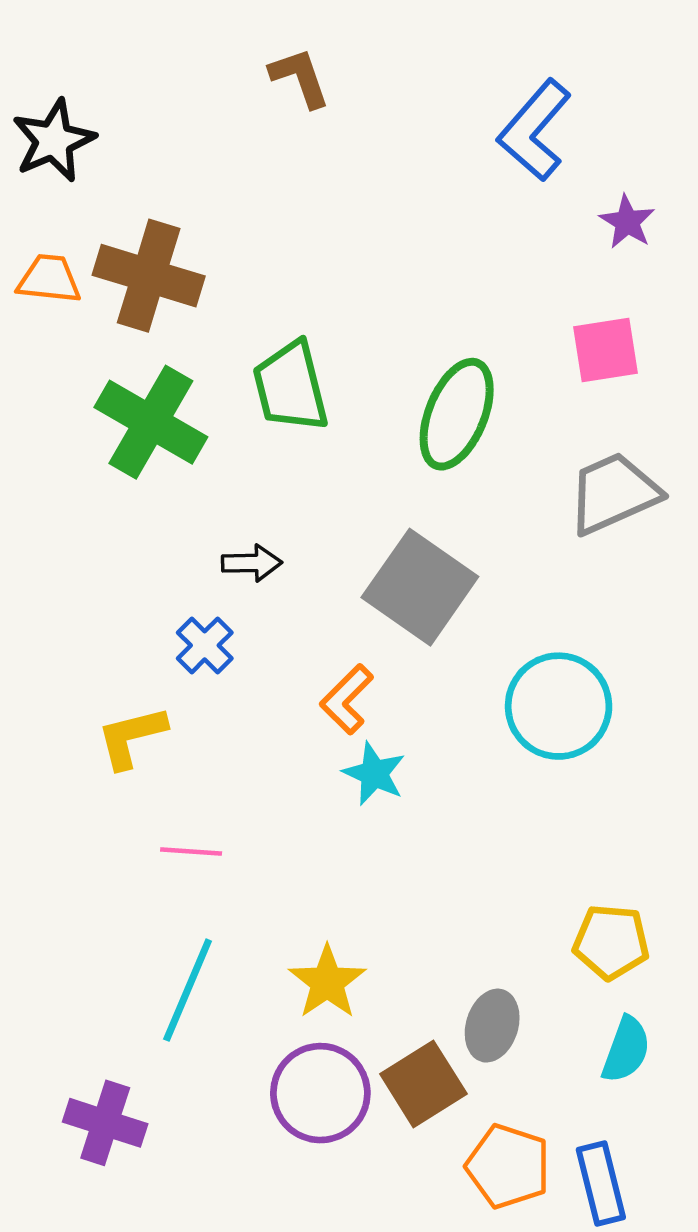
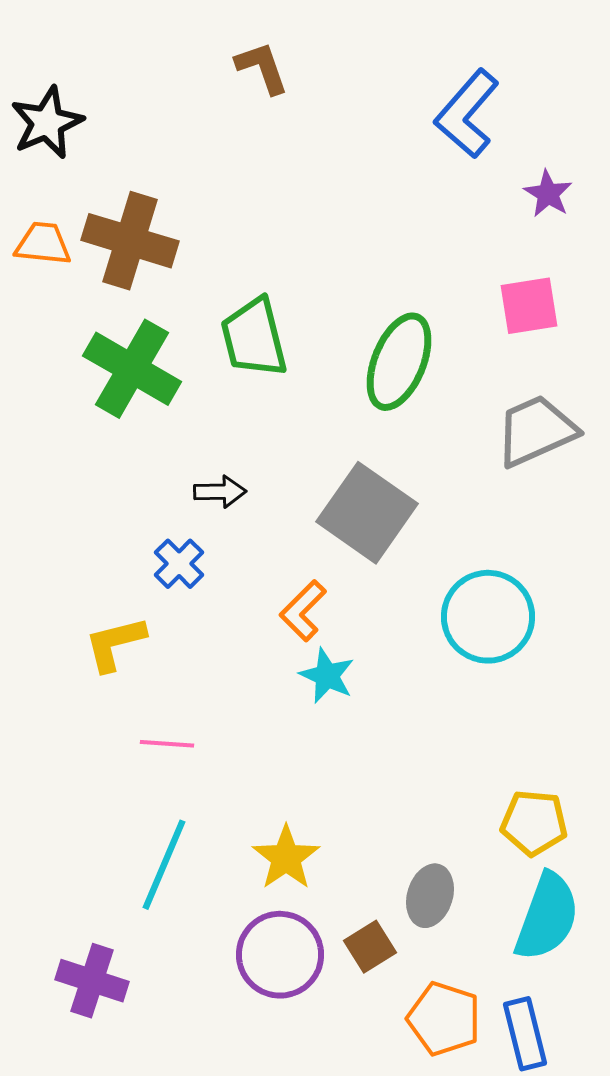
cyan semicircle: (626, 1050) -> (547, 917), size x1.5
brown square: (423, 1084) -> (370, 947), size x0.7

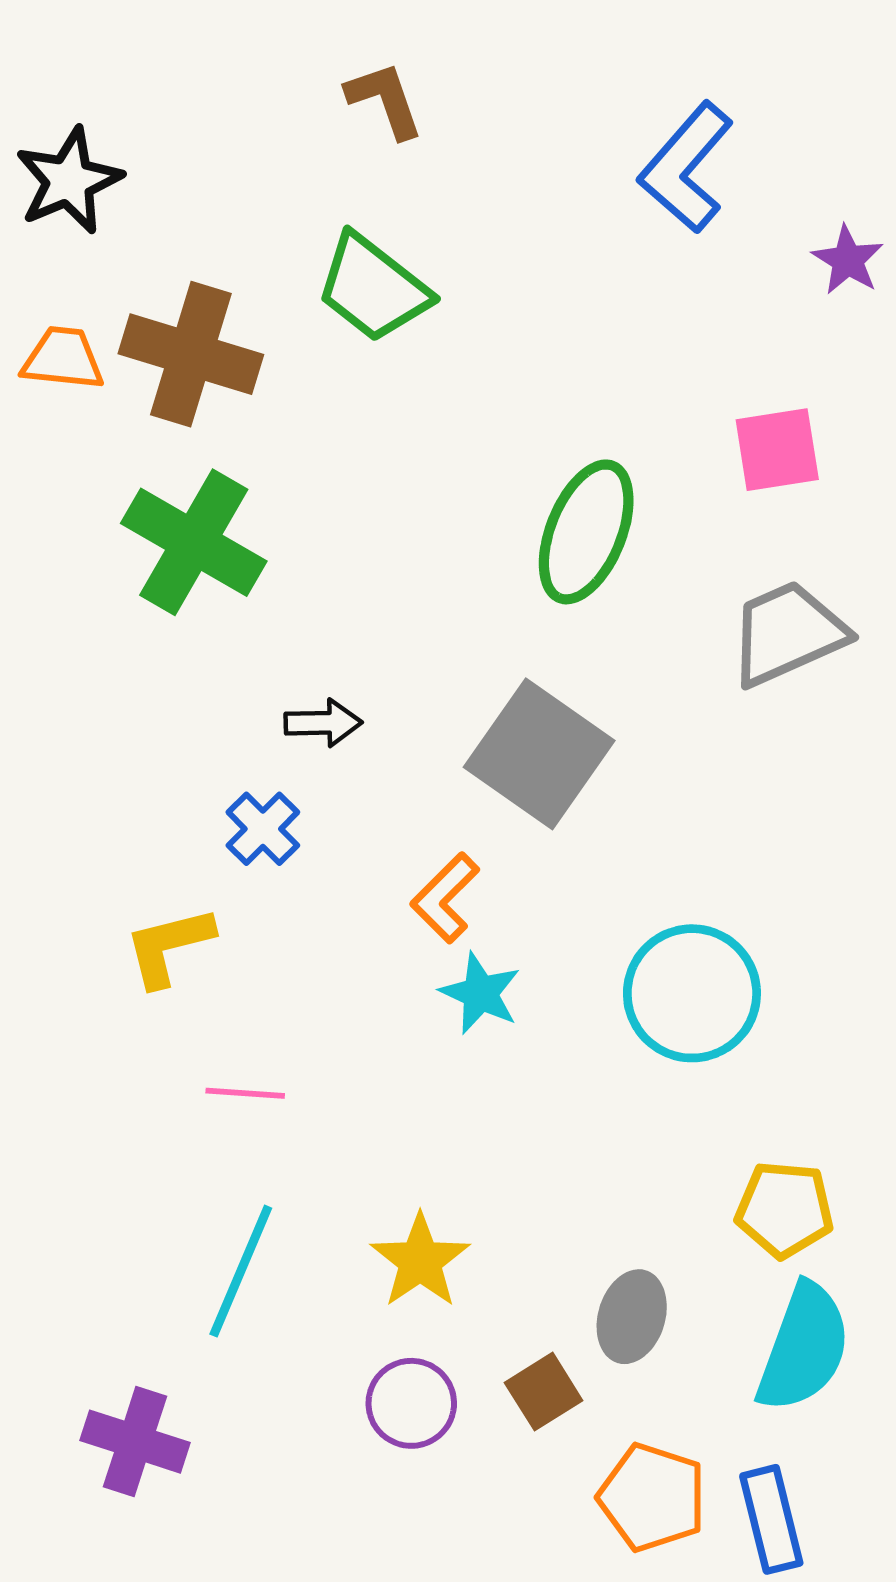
purple star: (548, 194) -> (848, 260), moved
green trapezoid: (254, 338) -> (373, 288), moved, turned -38
cyan circle: (488, 617) -> (692, 993), moved
purple circle: (280, 955) -> (411, 1403), size x0.7

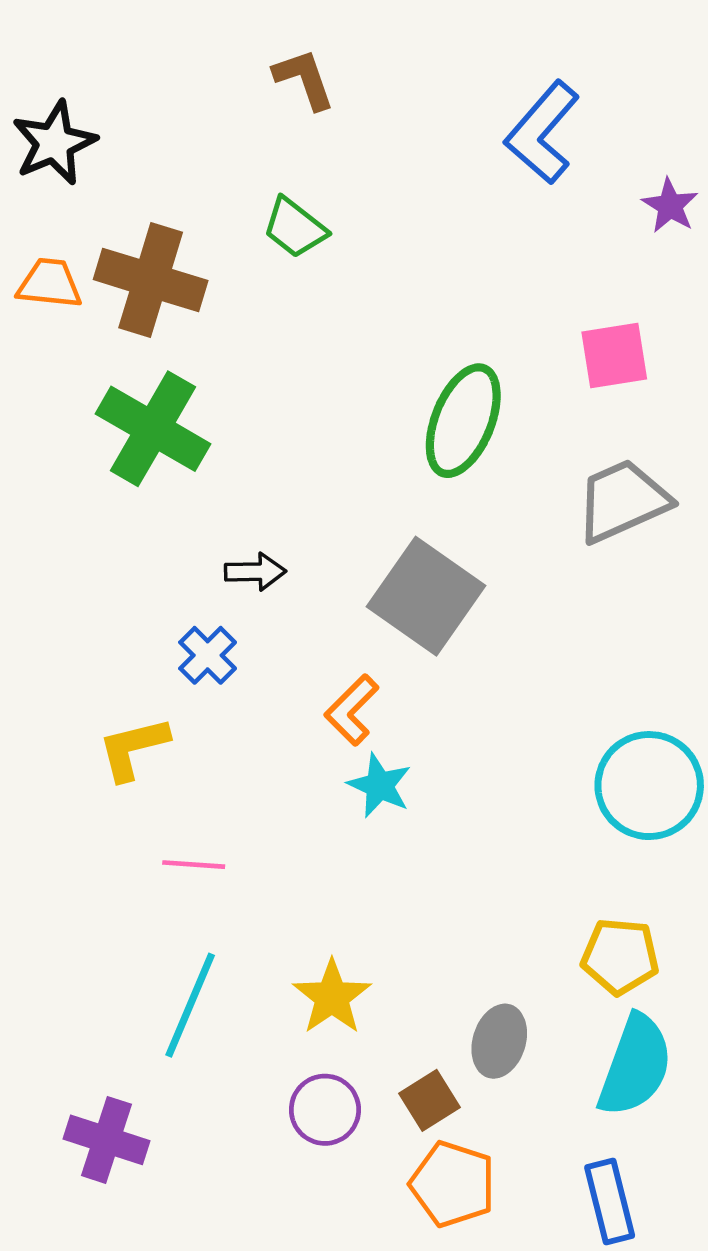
green trapezoid: (373, 288) -> (295, 228), size x0.7
cyan circle: (692, 993) -> (649, 786), moved
orange pentagon: (652, 1497) -> (453, 1184), moved

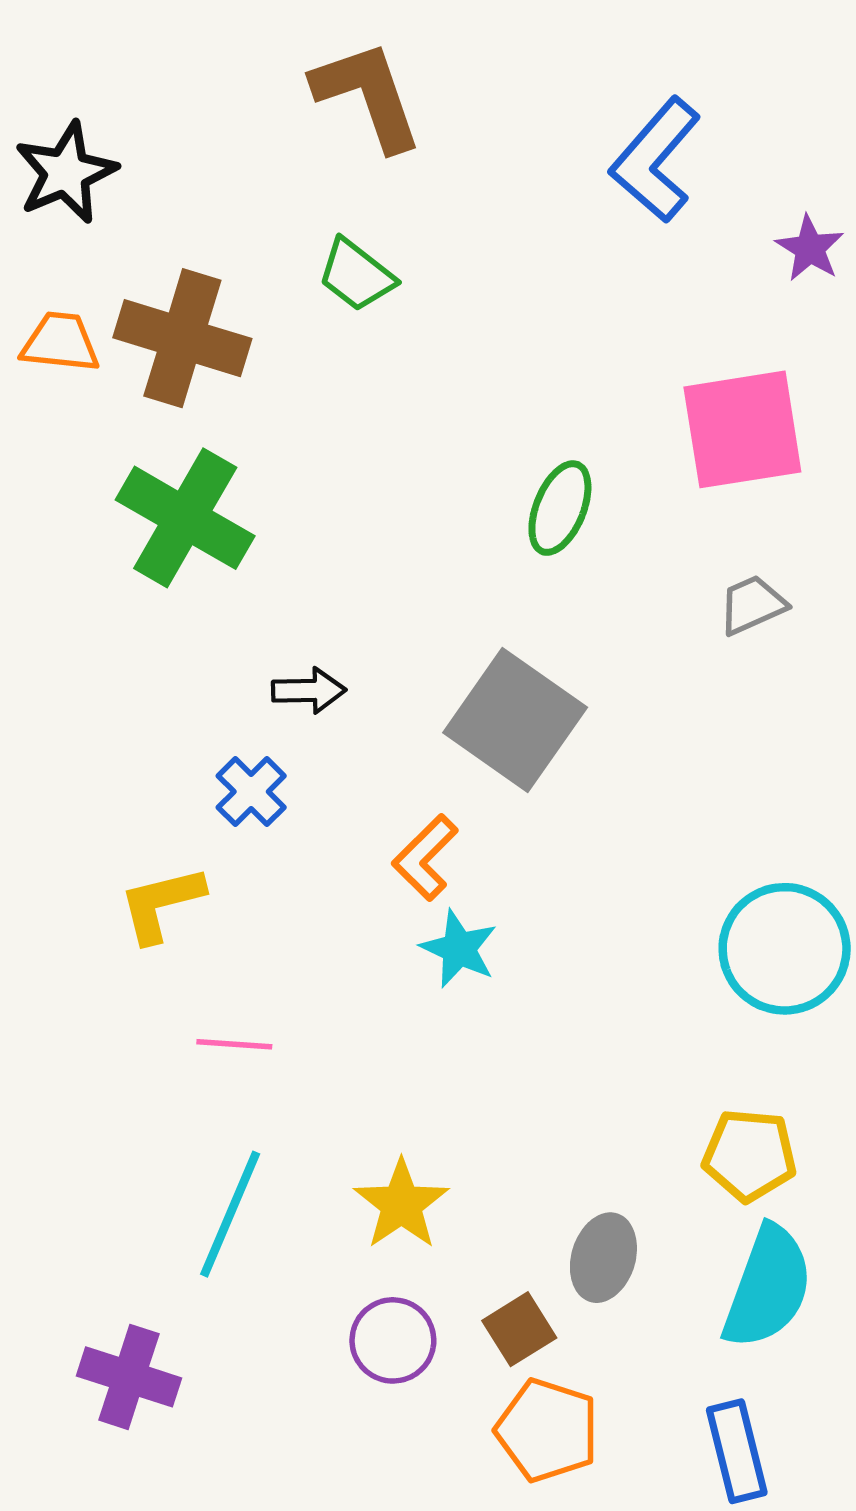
brown L-shape: (304, 79) -> (368, 95), size x1.5
pink square: (614, 356) -> (742, 429), size x1.5
green ellipse: (463, 421) -> (560, 508), size x0.7
gray trapezoid: (622, 501) -> (752, 605), size x0.6

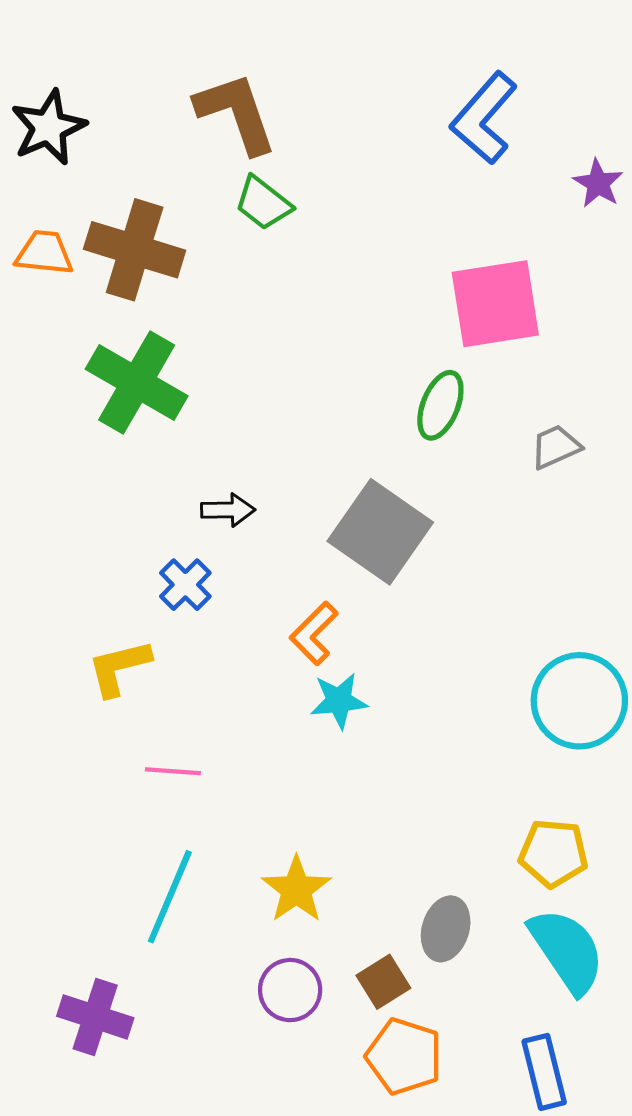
brown L-shape: (368, 95) -> (236, 113), moved
pink square: (742, 429) -> (495, 304), moved
green ellipse: (560, 508) -> (440, 405), moved
cyan star: (459, 949) -> (339, 701), turned -30
cyan semicircle: (768, 1287) -> (567, 951), turned -54

